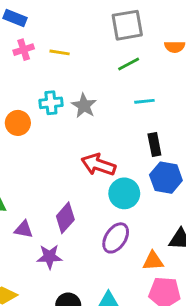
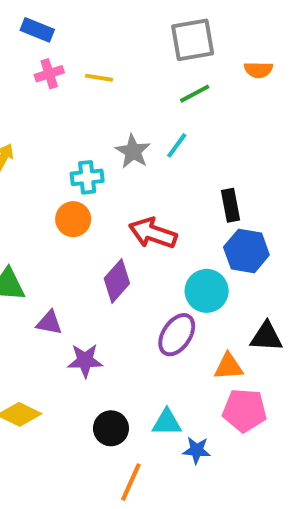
cyan line: (144, 101) -> (177, 145), moved, turned -48
cyan cross: (51, 103) -> (87, 177), moved
orange circle: (18, 123) -> (73, 219), moved
cyan circle: (124, 193) -> (207, 291), moved
purple diamond: (65, 218) -> (117, 281), moved

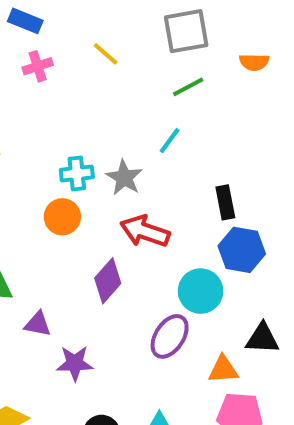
yellow line: (99, 78) -> (106, 54), moved, turned 32
gray star: (133, 151) -> (124, 178), moved

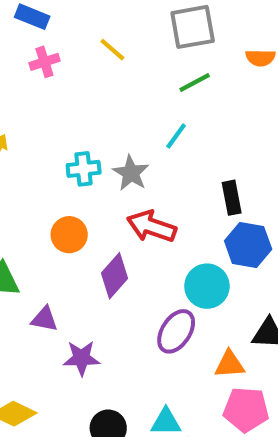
orange circle: (62, 217) -> (69, 235), moved

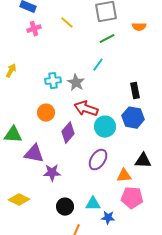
black rectangle: (232, 198) -> (135, 91), moved
cyan circle: (207, 286) -> (105, 127), moved
purple triangle: (44, 319) -> (34, 154), size x1.5

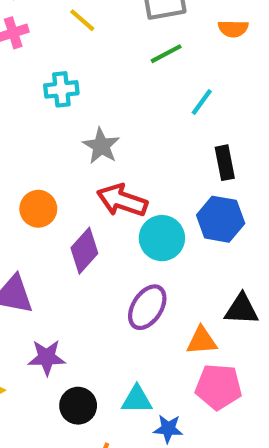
cyan line: (98, 65) -> (202, 102), moved
cyan cross: (53, 81) -> (61, 89), moved
purple star: (52, 173) -> (47, 357), moved

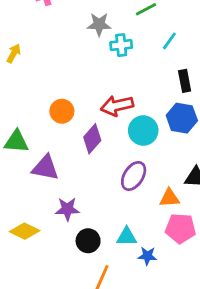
cyan cross: (61, 89) -> (121, 45), moved
gray star: (101, 146) -> (99, 24), moved, turned -30
red arrow: (122, 200) -> (117, 106), turned -32

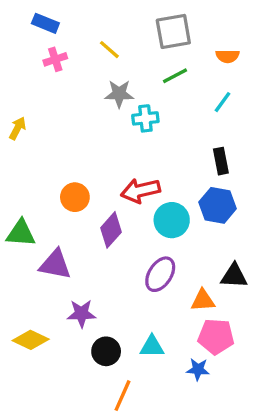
cyan line: (169, 41) -> (223, 102), moved
blue star: (147, 256) -> (198, 369), moved

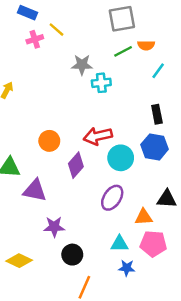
yellow line: (109, 50) -> (57, 30), moved
orange semicircle: (227, 56) -> (146, 45), moved
yellow diamond: (31, 340) -> (19, 261), moved
cyan triangle: (152, 346) -> (119, 244), moved
blue star: (198, 369) -> (127, 268), moved

